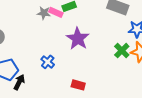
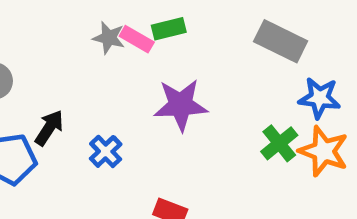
purple star: (78, 39) -> (181, 105), turned 30
black arrow: (19, 82) -> (49, 128), moved

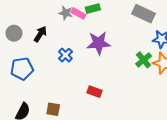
black arrow: (49, 128) -> (40, 34), moved
blue cross: (106, 151) -> (65, 55), moved

